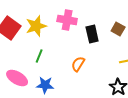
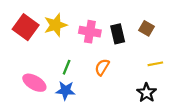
pink cross: (67, 20) -> (90, 32), moved
green line: (39, 56) -> (67, 67), moved

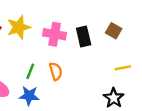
orange semicircle: (102, 67) -> (56, 71), moved, turned 133

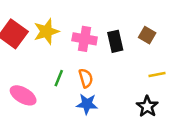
blue star: (29, 96) -> (87, 104), moved

